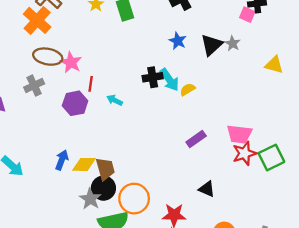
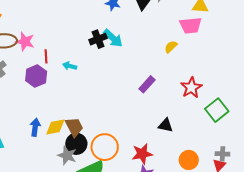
yellow semicircle: (188, 89) -> (171, 47), moved
pink trapezoid: (239, 134) -> (191, 25), moved
green square: (271, 157) -> (217, 110), moved

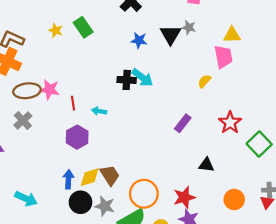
pink trapezoid: (191, 25) -> (223, 57), turned -90
black cross: (98, 39) -> (127, 80), turned 30
purple hexagon: (36, 76) -> (77, 137), moved
black circle: (76, 144) -> (81, 202), moved

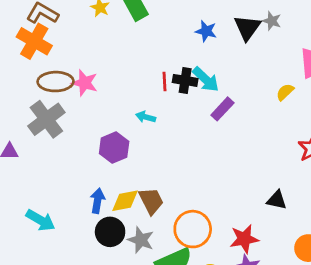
red line: (73, 103) -> (165, 82), moved
gray cross: (23, 120) -> (46, 119), size x1.5
purple rectangle: (183, 123) -> (222, 109), moved

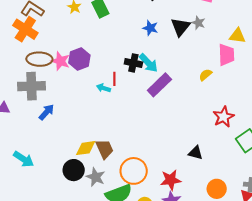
red line: (165, 82) -> (114, 79), moved
purple rectangle: (222, 109) -> (159, 85), size x1.4
gray cross: (46, 119) -> (31, 86), turned 32
purple hexagon: (114, 148) -> (79, 59), moved
blue arrow: (97, 201) -> (47, 112), moved, turned 30

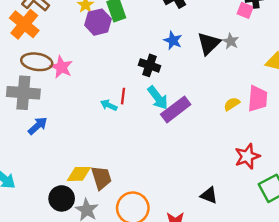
pink trapezoid: (226, 55) -> (258, 99), moved
purple hexagon: (79, 59) -> (98, 22), moved
black cross: (133, 63) -> (150, 65), moved
cyan arrow: (148, 63) -> (158, 98), moved

